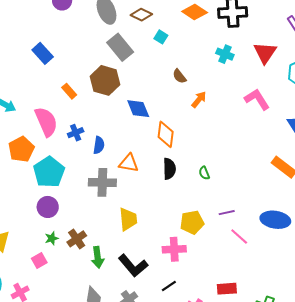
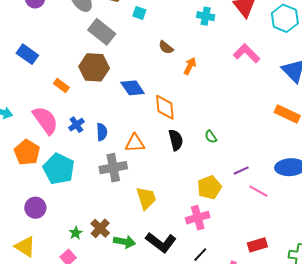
purple circle: (48, 207) -> (35, 208), moved
green arrow: (98, 257) -> (124, 242), turned -60

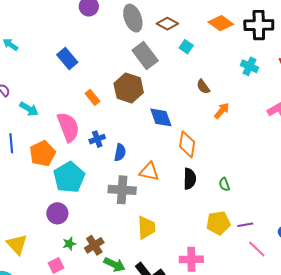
yellow pentagon: (209, 187) -> (218, 223), moved
purple circle: (35, 208) -> (57, 213), moved

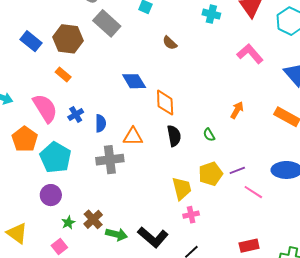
brown hexagon: (129, 88) -> (68, 39), moved
orange arrow: (222, 111) -> (237, 110), moved
yellow trapezoid: (146, 228) -> (182, 188), moved
pink cross: (191, 259) -> (191, 215), size x0.7

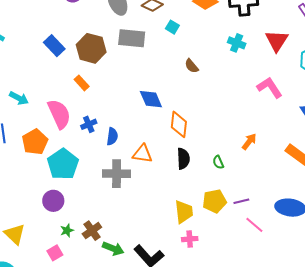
gray rectangle: (107, 23) -> (132, 38), turned -44

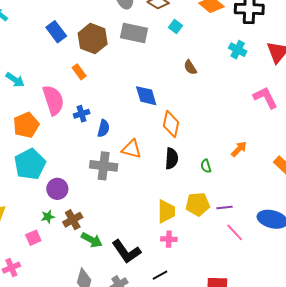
cyan pentagon: (63, 164) -> (30, 164), moved
purple circle: (53, 201) -> (57, 189), moved

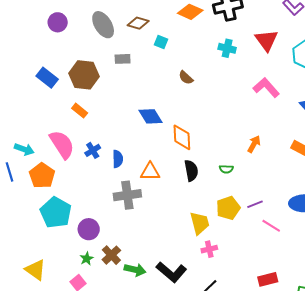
gray rectangle: (134, 33) -> (123, 59), size x0.6
cyan arrow: (15, 80) -> (24, 149), moved
green semicircle: (206, 166) -> (226, 169), turned -56

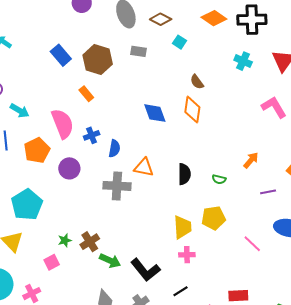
orange diamond: (182, 137) -> (192, 110), moved
cyan arrow: (24, 149) -> (20, 111), moved
purple line: (255, 204) -> (268, 192), moved
cyan pentagon: (56, 212) -> (27, 205), moved
purple circle: (89, 229) -> (69, 168), moved

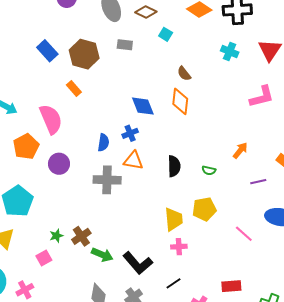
pink L-shape: (274, 107) -> (262, 97), turned 108
blue cross: (92, 135) -> (130, 133), moved

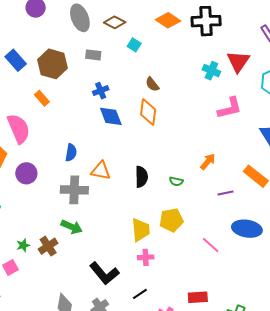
cyan cross: (230, 52) -> (211, 71), moved
blue cross: (130, 133) -> (101, 91), moved
green arrow: (102, 255) -> (72, 227), moved

